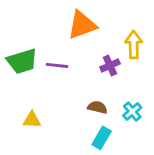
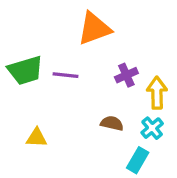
yellow arrow: (134, 45) -> (157, 93), moved
cyan rectangle: (102, 138) -> (138, 160), moved

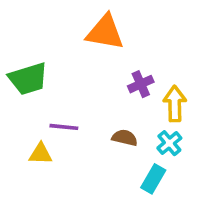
orange triangle: (94, 29) -> (105, 32), turned 30
purple line: (65, 75) -> (64, 127), moved

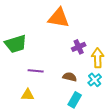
yellow triangle: (41, 154) -> (28, 95), moved
cyan rectangle: (153, 179) -> (75, 100), moved

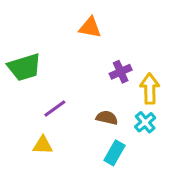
orange triangle: (59, 18) -> (90, 27), size x0.7
purple line: (36, 71) -> (55, 109), turned -42

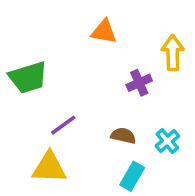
yellow arrow: (150, 89) -> (173, 53), moved
yellow triangle: (43, 145) -> (49, 167), size x1.5

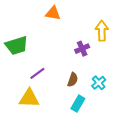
orange triangle: (104, 32) -> (53, 13), moved
brown semicircle: (123, 136) -> (73, 80), turned 96

